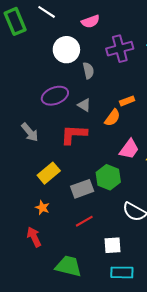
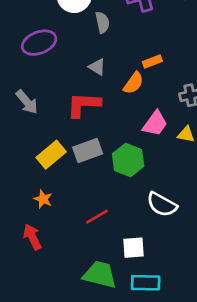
purple ellipse: (55, 96) -> (39, 43), moved
gray rectangle: (82, 189) -> (88, 151), moved
green trapezoid: (69, 266) -> (100, 275), moved

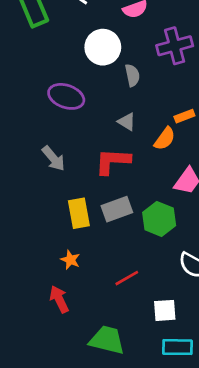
purple ellipse: (39, 43) -> (66, 96), turned 40
yellow rectangle: (51, 155) -> (79, 213), turned -60
green trapezoid: (100, 275) -> (107, 340), moved

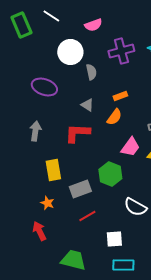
orange rectangle: (184, 116) -> (120, 96), moved
gray arrow: (54, 158) -> (35, 131), turned -132
gray rectangle: (117, 209) -> (80, 189), moved

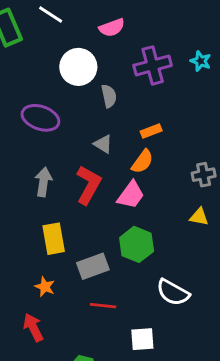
gray arrow: (35, 131) -> (43, 182), moved
red L-shape: (77, 133) -> (89, 185), turned 116
pink trapezoid: (130, 147) -> (131, 195), moved
red line: (87, 216) -> (103, 306), turned 36

